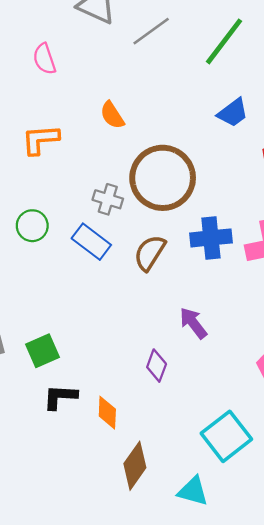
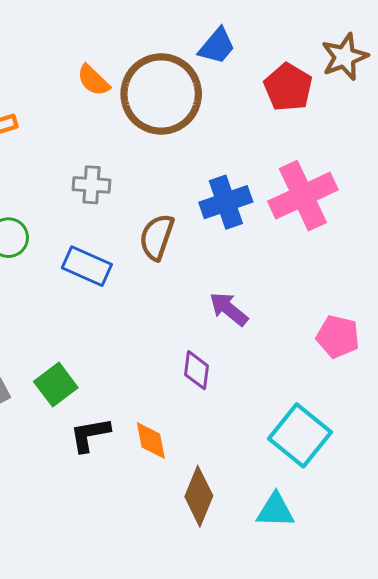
orange semicircle: (112, 115) -> (93, 80), moved
brown circle: (163, 178) -> (161, 94), moved
blue rectangle: (91, 242) -> (87, 266), moved

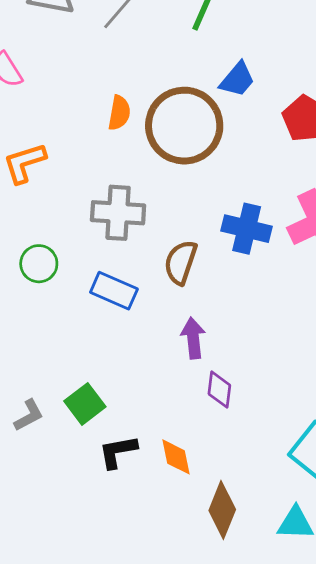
orange semicircle: (93, 80) -> (119, 113), turned -124
gray cross: (92, 185) -> (118, 213), size x1.5
blue cross: (226, 202) -> (247, 229), turned 33
purple arrow: (229, 309) -> (193, 338), moved, turned 45

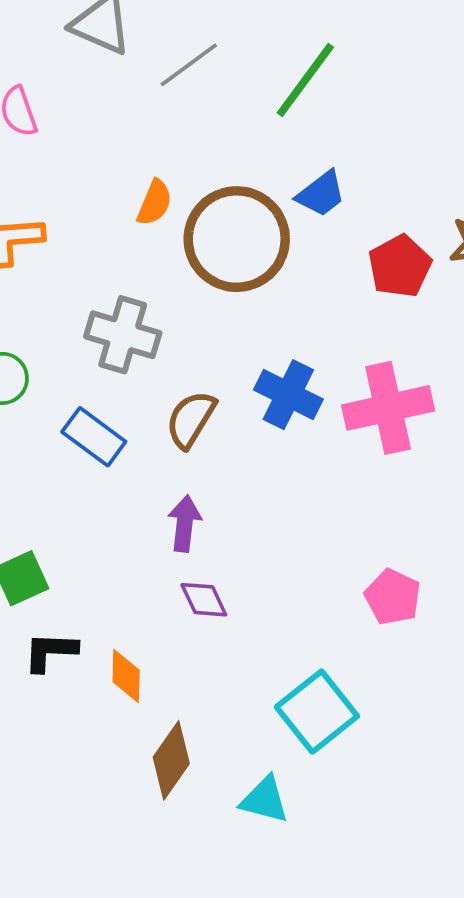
purple diamond: (219, 390) -> (204, 600), turned -45

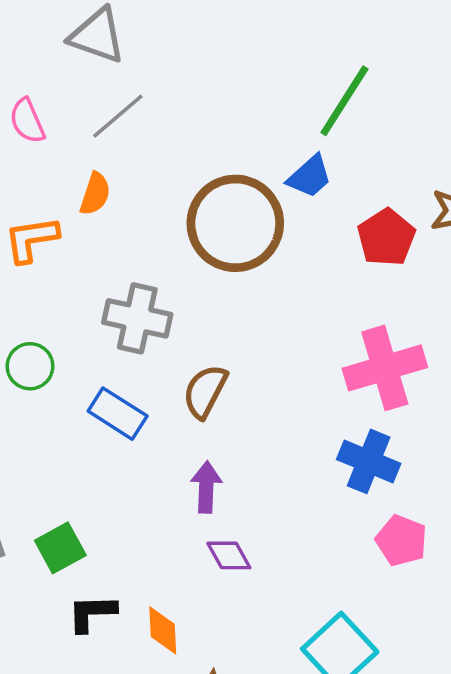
gray line: (189, 65) -> (118, 116), moved
green line: (305, 80) -> (344, 101), moved
orange semicircle: (154, 203) -> (95, 194), moved
blue cross: (288, 395) -> (369, 461), moved

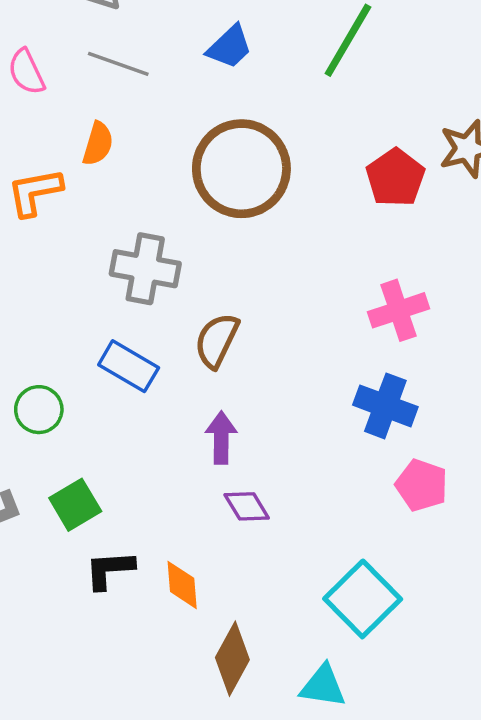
gray line: (118, 116) -> (118, 64), turned 62
blue trapezoid: (309, 176) -> (230, 47), moved
green circle: (30, 366) -> (39, 410), moved
pink cross: (385, 368) -> (399, 310), size x0.7

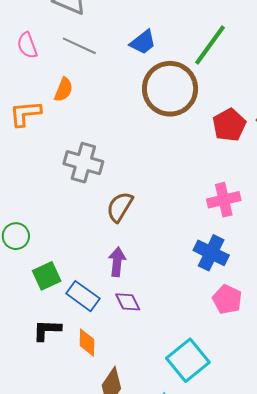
brown circle: (241, 169) -> (170, 89), moved
blue rectangle: (129, 366) -> (83, 296), moved
green square: (75, 505) -> (47, 276), moved

